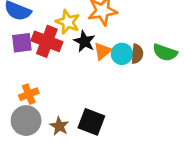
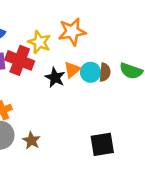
black star: (84, 41) -> (55, 77), moved
black square: (91, 122) -> (102, 144), moved, turned -30

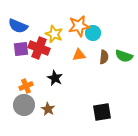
orange triangle: (72, 70) -> (79, 55), turned 32
cyan circle: (90, 72) -> (93, 33), moved
black star: (55, 77) -> (55, 78), moved

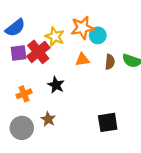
blue semicircle: (18, 26) -> (15, 28), turned -60
red cross: (39, 48) -> (38, 52), turned 30
gray circle: (24, 105) -> (22, 128), moved

